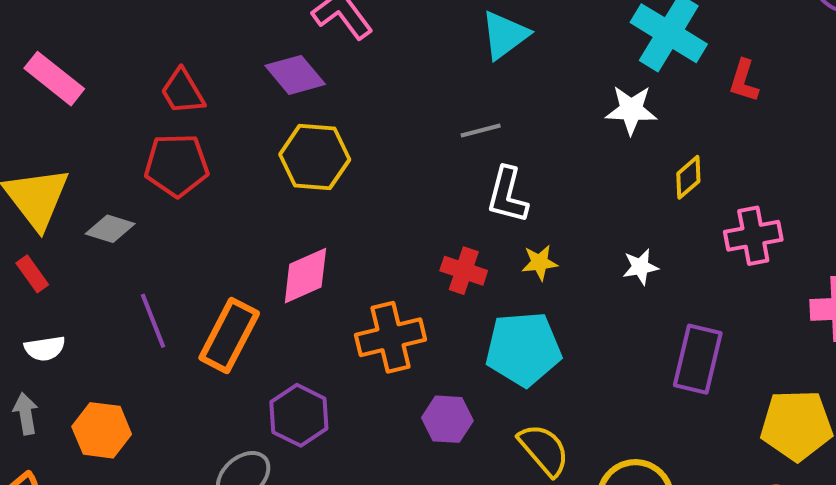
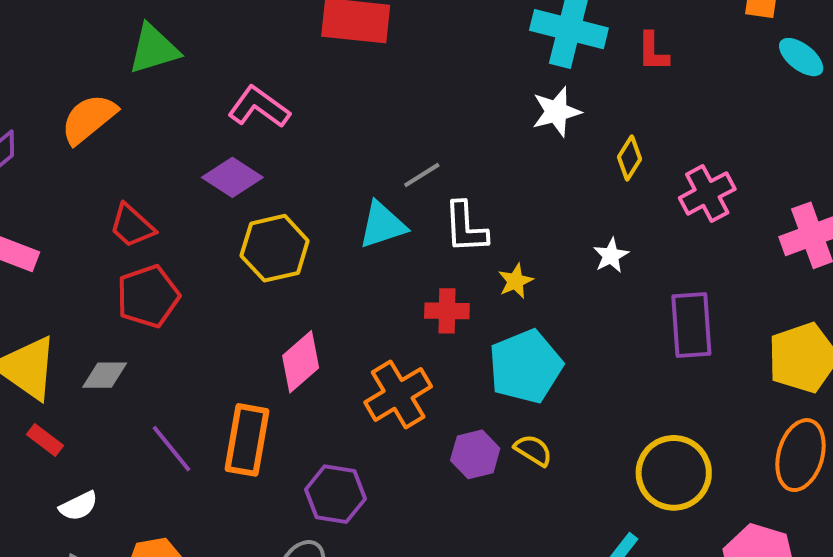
cyan triangle: (505, 35) -> (382, 225), moved, turned 36
yellow semicircle: (544, 450) -> (533, 450), moved, size x0.7

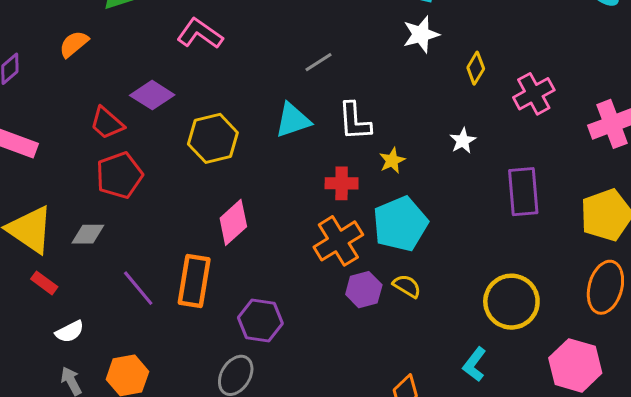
orange semicircle: (89, 119) -> (74, 44), size x0.7
gray line: (422, 175) -> (318, 62), moved
purple diamond: (232, 177) -> (152, 95), moved
orange cross: (398, 394) -> (338, 241), moved

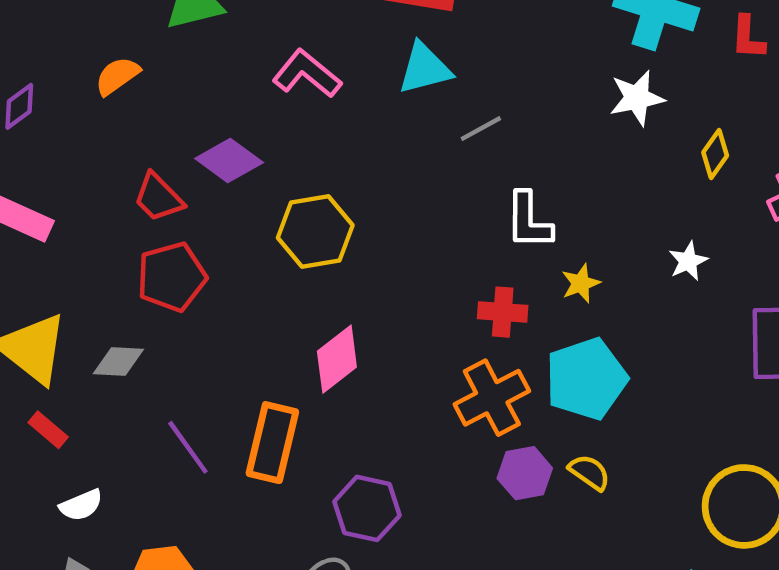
cyan triangle: (293, 120) -> (425, 69), moved

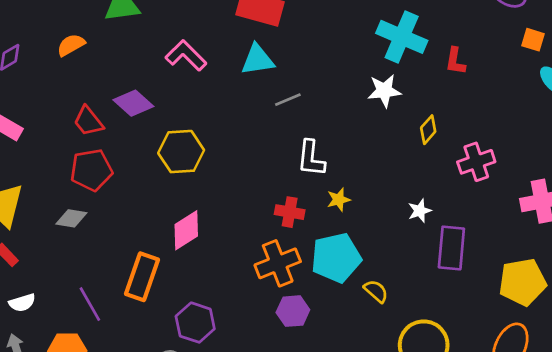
white star: (688, 261) -> (420, 211), moved
gray diamond: (118, 361) -> (71, 218), moved
purple line: (188, 447) -> (90, 304), moved
yellow semicircle: (589, 472) -> (376, 291), moved

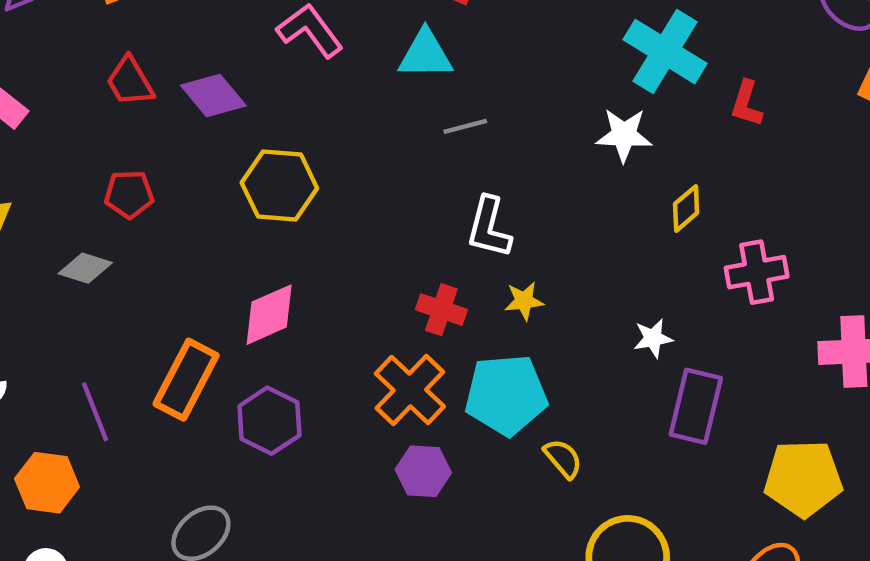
red trapezoid: (88, 121) -> (130, 82), moved
red pentagon: (91, 170) -> (129, 194), size x0.7
orange cross: (278, 263) -> (410, 390), turned -33
purple hexagon: (195, 323) -> (269, 421), moved

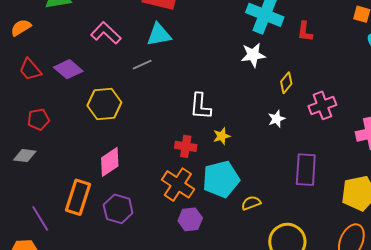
gray line: (465, 126) -> (142, 65), moved
white star: (653, 338) -> (276, 119), moved
yellow semicircle: (563, 459) -> (251, 203), turned -60

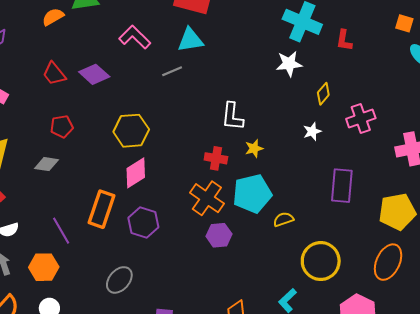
orange semicircle: (21, 28) -> (53, 17), moved
yellow hexagon: (104, 104) -> (131, 131), moved

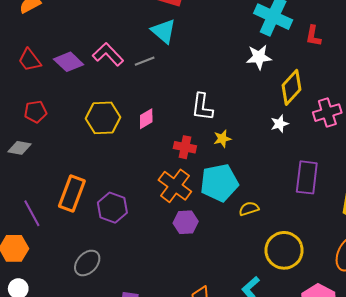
pink L-shape: (135, 37) -> (108, 54), moved
cyan triangle: (190, 40) -> (163, 31), turned 48
yellow diamond: (323, 94) -> (291, 87), size x1.6
pink diamond: (136, 173) -> (146, 119), moved, size x0.7

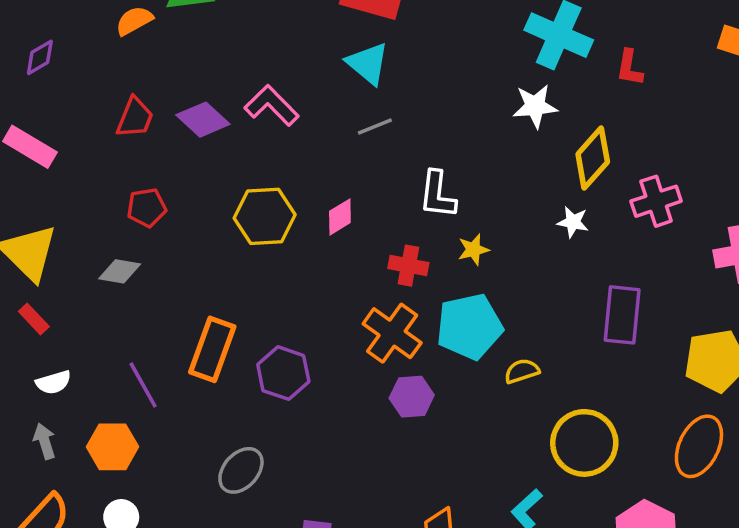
red trapezoid: (30, 60) -> (135, 118), turned -120
gray line: (145, 61) -> (375, 126), moved
white star: (279, 124) -> (573, 222), turned 30

